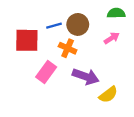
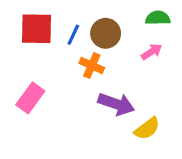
blue line: (54, 26) -> (73, 35), turned -49
red square: (27, 40) -> (36, 29), moved
pink rectangle: (46, 72) -> (30, 98), moved

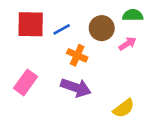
brown circle: (106, 33) -> (102, 28), moved
blue line: (73, 35) -> (62, 29), turned 36
purple arrow: (116, 104) -> (76, 88), moved

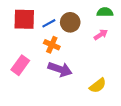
brown circle: (102, 28) -> (70, 22), moved
orange cross: (77, 55) -> (52, 45), moved

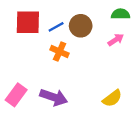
pink rectangle: (20, 65) -> (16, 95), moved
purple arrow: (60, 69) -> (54, 97), moved

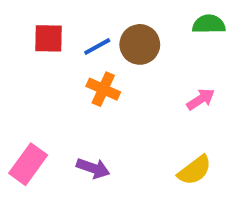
red square: (28, 22) -> (48, 38), size x0.7
pink arrow: (116, 40) -> (201, 99), moved
purple arrow: (54, 97) -> (93, 168), size x0.7

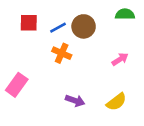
pink rectangle: (28, 164) -> (17, 85), moved
purple arrow: (93, 168) -> (75, 101), moved

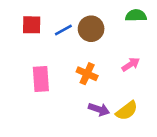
orange cross: (62, 53) -> (87, 74), moved
pink rectangle: (17, 85) -> (41, 79), moved, turned -40
purple arrow: (75, 101) -> (99, 109), moved

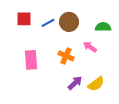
green semicircle: (136, 16) -> (103, 27), moved
pink arrow: (131, 64) -> (90, 47), moved, turned -112
purple arrow: (99, 109) -> (75, 83), turned -63

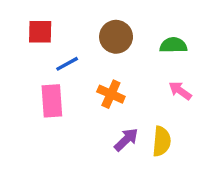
blue line: (48, 23) -> (67, 64), moved
pink arrow: (90, 47) -> (180, 91), moved
yellow semicircle: (96, 84) -> (162, 141), turned -48

